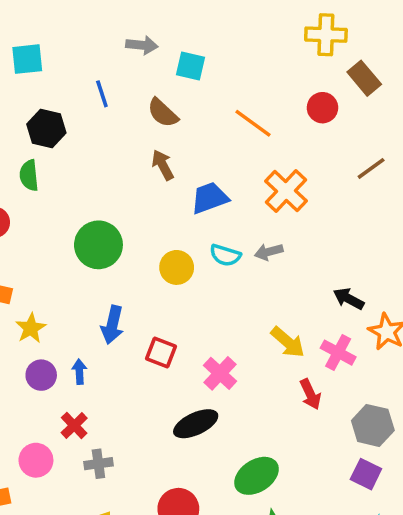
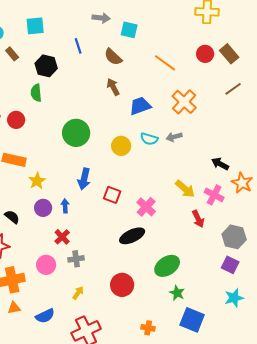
brown rectangle: (364, 78) -> (229, 54), moved
pink circle: (36, 460) -> (46, 265), moved

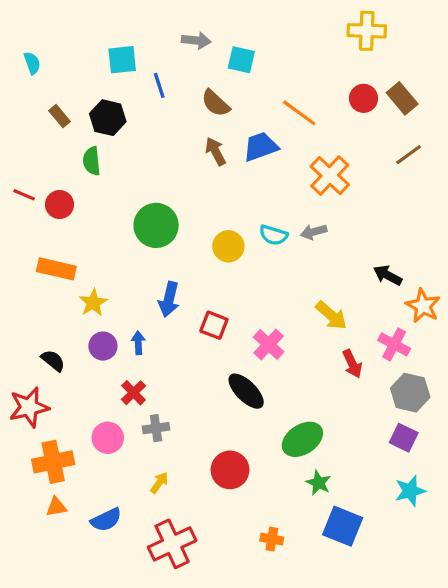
cyan square: (35, 26) -> (122, 60), moved
brown rectangle: (12, 54) -> (60, 116), moved
blue trapezoid: (140, 106) -> (261, 147), moved
pink cross: (214, 195) -> (394, 344), moved
black ellipse: (132, 236) -> (246, 391), turned 70

